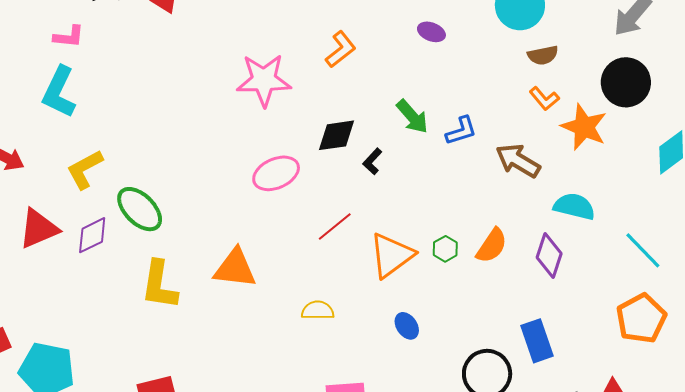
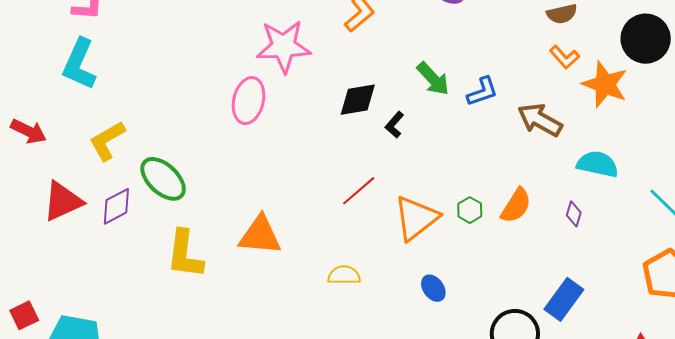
pink ellipse: (276, 173) -> (249, 101), moved, turned -51
purple diamond: (549, 256) -> (574, 214), size x0.6
blue rectangle: (537, 341) -> (564, 299), turned 57

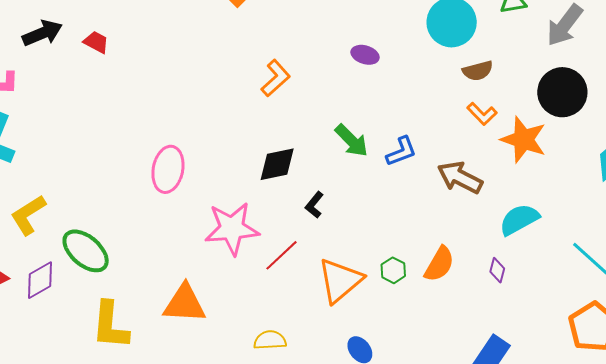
pink star: (284, 46) -> (232, 228), moved
black L-shape: (394, 125) -> (314, 205), moved
cyan semicircle: (598, 164) -> (519, 219), turned -39

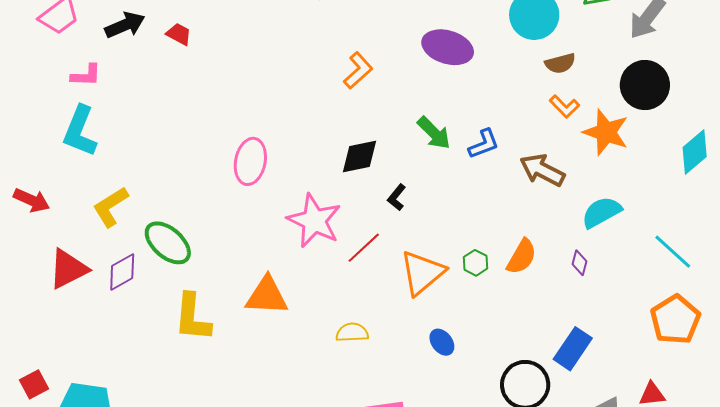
purple ellipse: (365, 55) -> (448, 47), size x1.8
pink star: (232, 228) -> (314, 221), turned 30

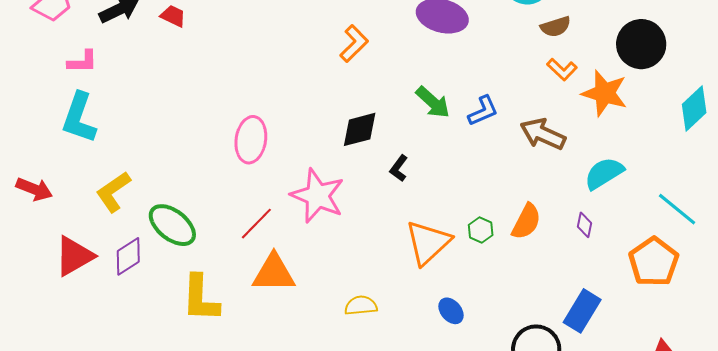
red line: (364, 248) -> (256, 224), moved
orange pentagon: (675, 320) -> (654, 262), moved

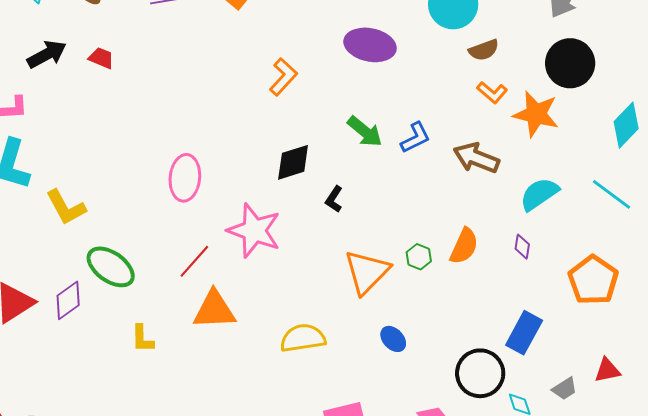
yellow L-shape: (113, 192) -> (66, 207), moved, turned -81
cyan line: (677, 209) -> (612, 194), moved
yellow L-shape: (201, 298) -> (142, 339), size x0.6
yellow semicircle: (361, 306) -> (303, 338), size x1.4

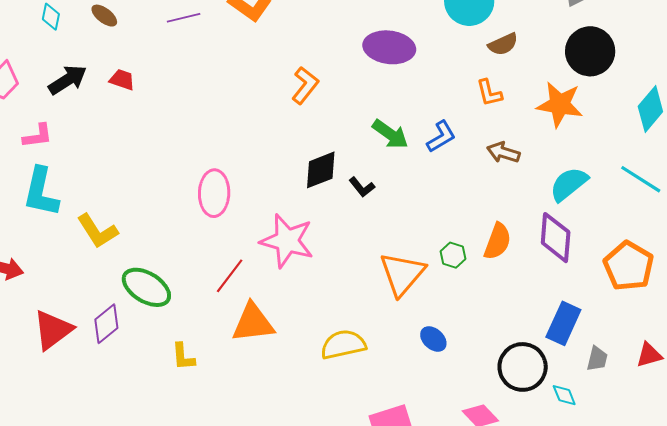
orange L-shape: (492, 92) -> (489, 93), moved, turned 40
brown arrow: (476, 158) -> (503, 152), size x0.7
black L-shape: (334, 199) -> (362, 187), moved, turned -68
purple diamond: (522, 247) -> (556, 238), size x2.0
gray trapezoid: (565, 389) -> (597, 359), moved, turned -40

